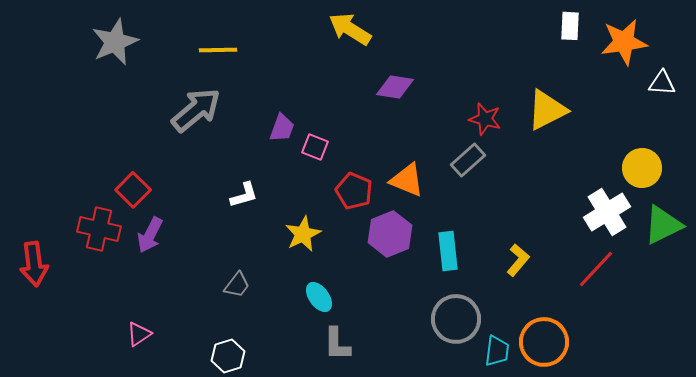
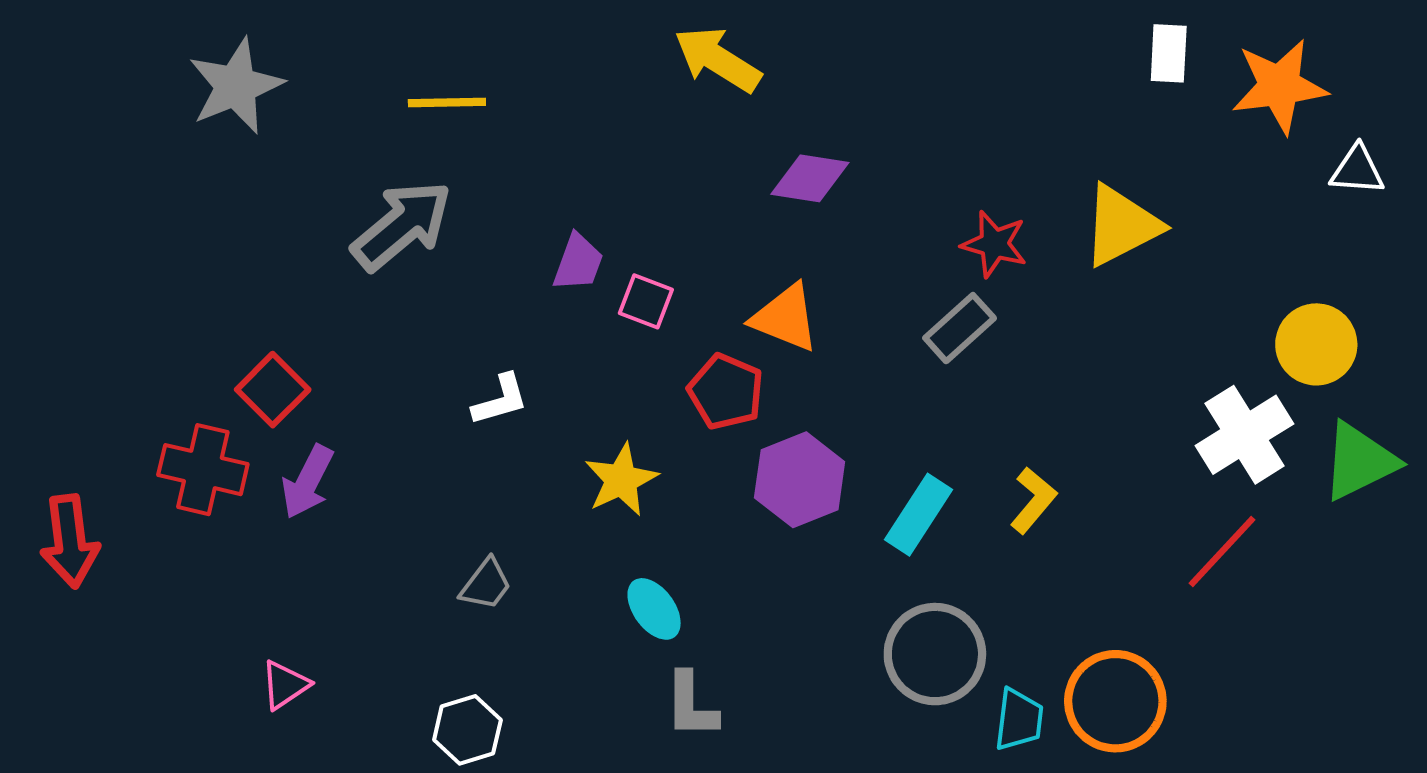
orange triangle: (407, 180) -> (785, 318), moved
cyan rectangle: (448, 251) -> (919, 515), turned 39
yellow L-shape: (518, 260) -> (1033, 500), moved

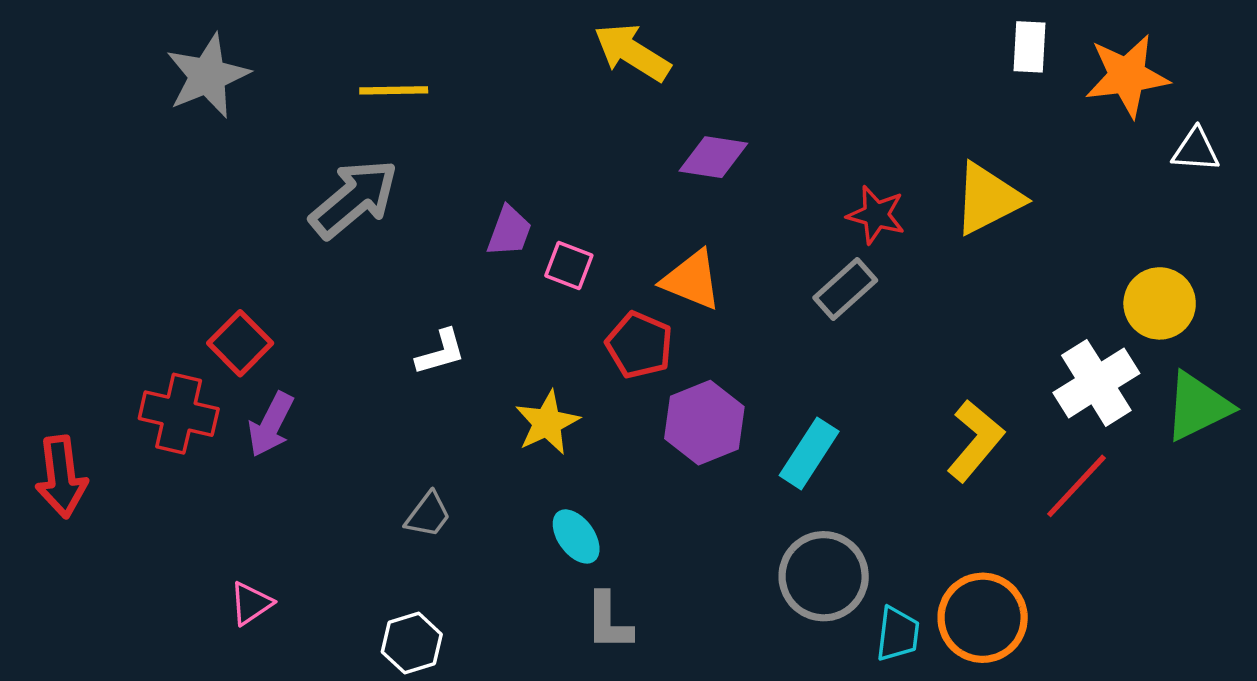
yellow L-shape: (1033, 500) -> (975, 441), moved, size x1.4

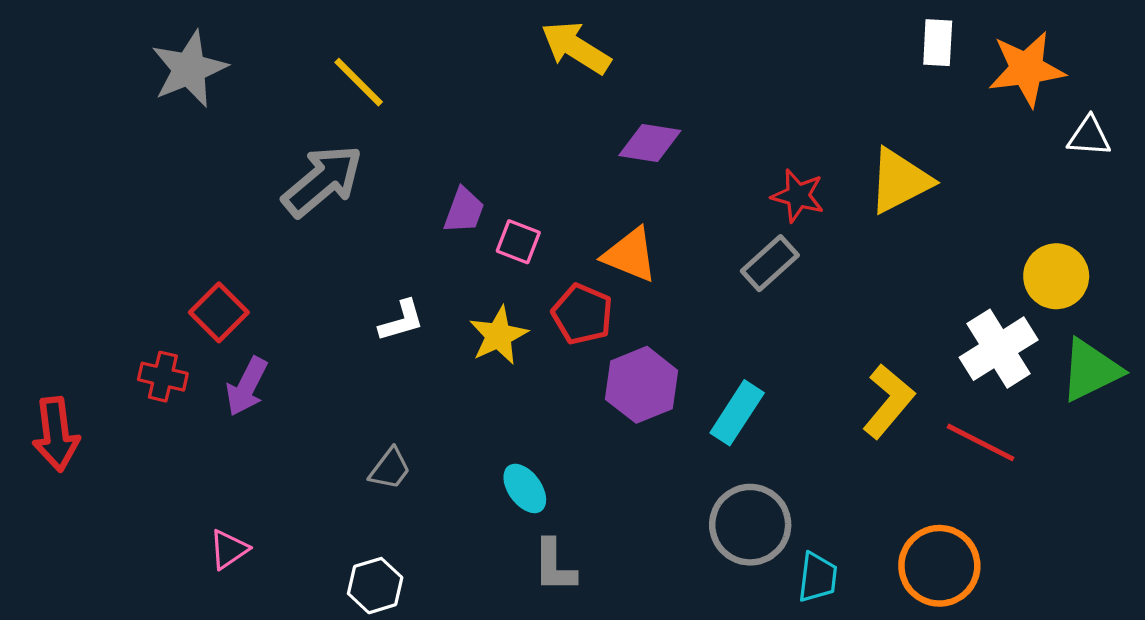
yellow line: (394, 90) -> (359, 82), turned 46
red cross: (179, 414) -> (163, 377), size x0.7
yellow star: (547, 423) -> (498, 335), moved
red line: (1076, 486) -> (980, 442), turned 74
orange circle: (983, 618) -> (939, 566), moved

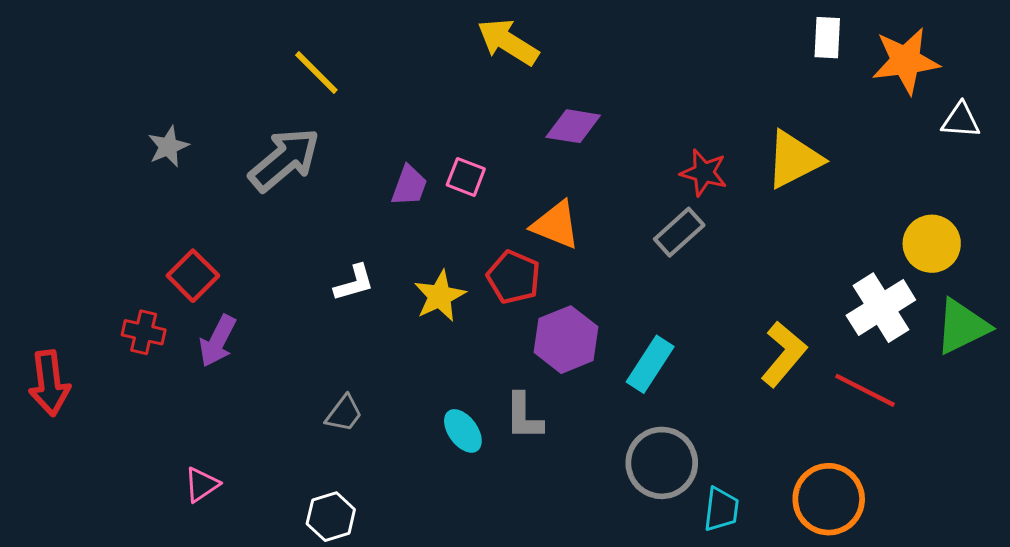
gray star: (189, 69) -> (168, 146), moved, size x0.6
pink square: (518, 242) -> (466, 177), moved
gray L-shape: (554, 566) -> (524, 416), moved

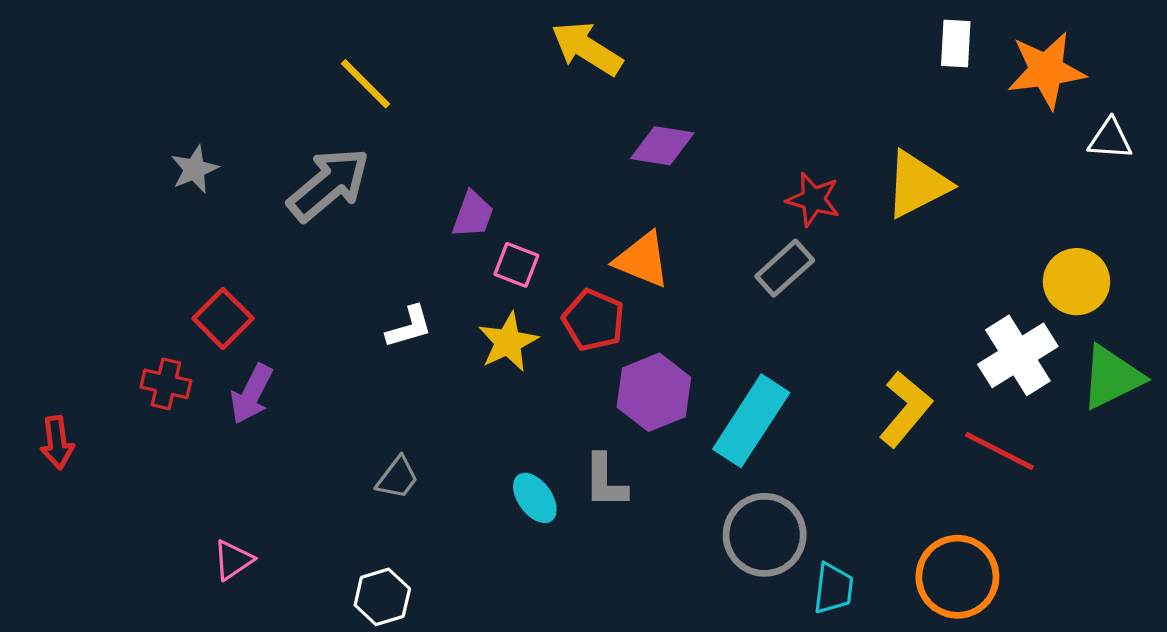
pink square: (466, 177) -> (516, 265), moved
cyan rectangle: (650, 364) -> (751, 421), size x1.4
red arrow: (49, 383) -> (57, 443), size x0.7

